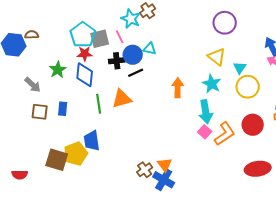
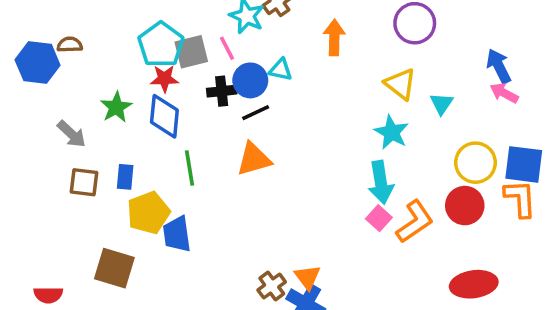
yellow circle: (248, 87) -> (475, 163), moved
orange arrow: (178, 88) -> (334, 38), moved
orange triangle: (122, 99) -> (254, 159), moved
yellow pentagon: (76, 154) -> (148, 213), moved

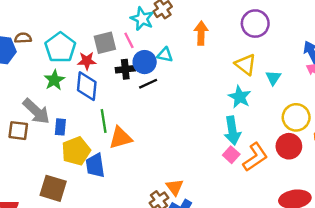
cyan pentagon: (161, 45) -> (60, 48), moved
gray arrow: (71, 134) -> (36, 111), moved, size x1.4
orange triangle: (254, 159) -> (120, 138), moved
brown square: (84, 182) -> (18, 131), moved
orange triangle: (307, 277) -> (175, 187), moved

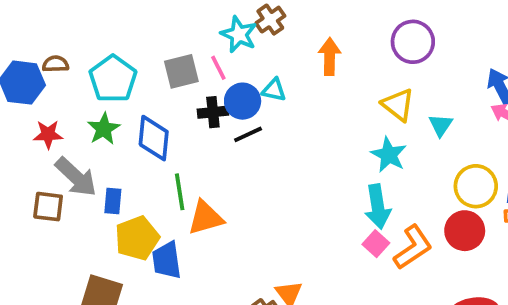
red star: (87, 61) -> (48, 134), moved

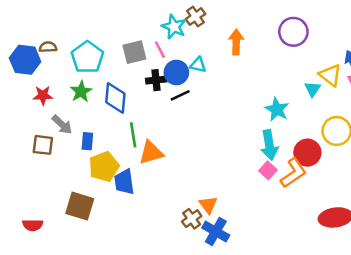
yellow triangle: (398, 105) -> (330, 75), moved
gray arrow: (76, 177) -> (62, 125), size x0.7
red circle: (465, 231) -> (307, 153), moved

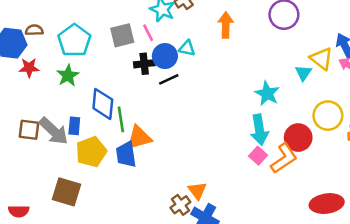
red star: (43, 95) -> (29, 68), moved
blue diamond: (115, 98) -> (103, 104), moved
gray arrow: (62, 125) -> (54, 131), moved, size x1.4
blue trapezoid: (124, 182) -> (126, 154), moved

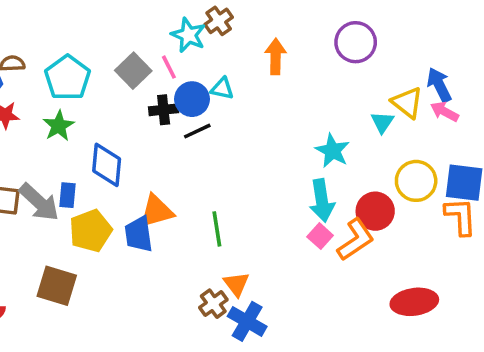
gray square: (122, 35) -> (133, 71), turned -30
green line: (121, 119) -> (217, 229), moved

